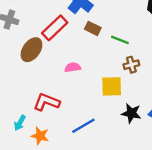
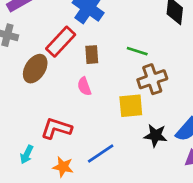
brown rectangle: (93, 28) -> (92, 55), moved, turned 63
brown cross: (131, 65) -> (152, 79), size x1.5
pink semicircle: (73, 67) -> (84, 86), turned -98
orange star: (40, 136) -> (63, 167), moved

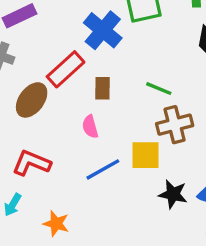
red L-shape: (56, 128) -> (31, 163), moved
blue line: (101, 153) -> (103, 169), moved

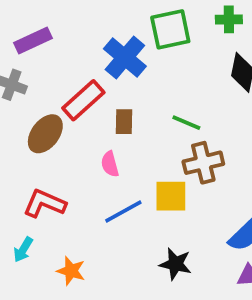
black star: (173, 194) -> (175, 264), moved

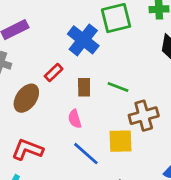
red rectangle: (83, 100) -> (54, 72), size x0.6
green line: (186, 123) -> (118, 87), moved
blue line: (123, 212) -> (86, 154), turned 72

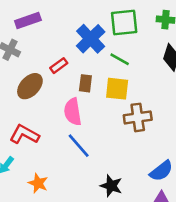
green line: (118, 87) -> (120, 59), moved
pink semicircle: (75, 119) -> (73, 112), size x1.5
yellow square: (120, 141) -> (117, 89), moved

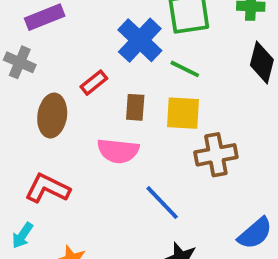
brown ellipse: (30, 86) -> (52, 116), turned -32
pink semicircle: (73, 112) -> (118, 151), turned -72
blue line: (79, 146) -> (162, 203), moved

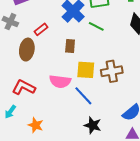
red rectangle: (94, 83) -> (41, 29), moved
yellow square: (183, 113) -> (86, 70), moved
pink semicircle: (118, 151) -> (60, 81), moved

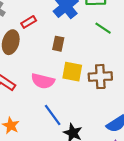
green line: (96, 26) -> (103, 28), moved
blue line: (83, 96) -> (53, 115), moved

